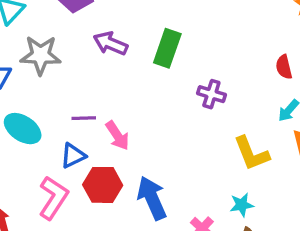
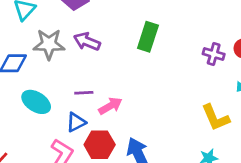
purple arrow: (110, 43) -> (87, 41), moved
purple cross: (211, 94) -> (214, 54), moved
pink arrow: (117, 136) -> (110, 106), turned -85

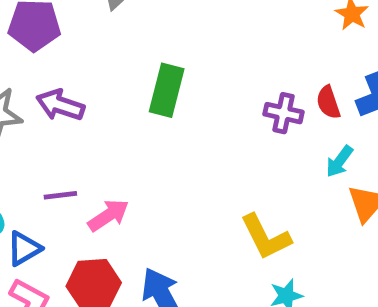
yellow L-shape: (215, 118) -> (266, 237), moved
blue triangle: (76, 122) -> (24, 248), moved

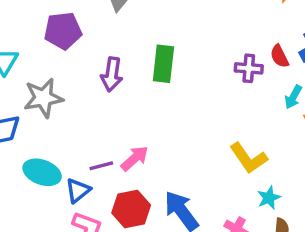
purple arrow: (60, 105) -> (112, 74), moved, turned -92
purple line: (60, 195) -> (101, 166), moved

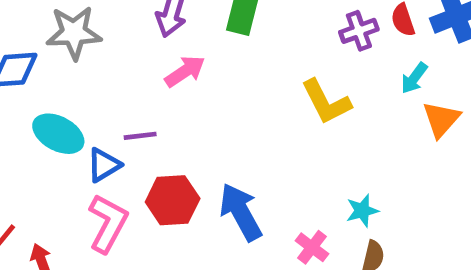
purple cross: (249, 68) -> (359, 31), turned -32
pink arrow: (135, 158) -> (185, 71), moved
yellow L-shape: (248, 158) -> (326, 102), moved

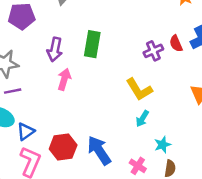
pink arrow: (185, 71) -> (64, 79), turned -35
cyan arrow: (414, 78) -> (142, 119), moved
purple line: (140, 136) -> (13, 91), moved

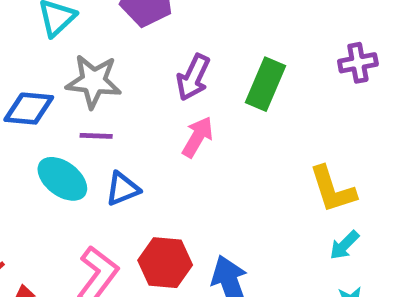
purple cross: (153, 51) -> (358, 63), moved
cyan arrow: (142, 119) -> (344, 245), moved
blue triangle: (26, 131) -> (122, 189), moved

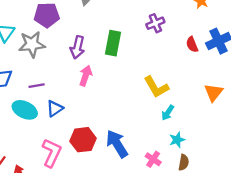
gray star: (94, 81) -> (32, 44), moved

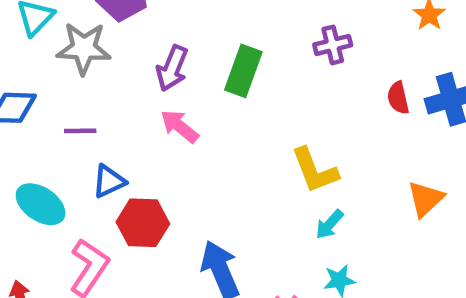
pink arrow: (86, 76) -> (180, 126), turned -78
cyan ellipse: (25, 110) -> (41, 204), moved
red hexagon: (83, 140) -> (143, 223), moved

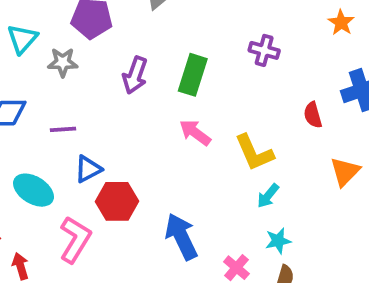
purple cross: (333, 45) -> (264, 50), turned 32
gray star: (84, 48) -> (63, 62), size x0.7
red semicircle: (398, 98) -> (313, 115), moved
pink arrow: (180, 126) -> (195, 133), moved

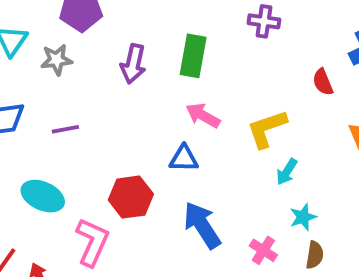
yellow L-shape: (254, 153) -> (267, 129), turned 102
blue triangle: (88, 169) -> (184, 159), moved, turned 36

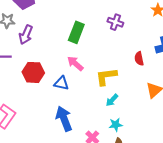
purple arrow: (133, 64) -> (26, 35), moved
red hexagon: (131, 197) -> (33, 72), moved

